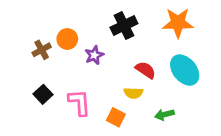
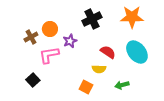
black square: (43, 94) -> (33, 80), moved
pink L-shape: (79, 102) -> (49, 55), moved, turned -95

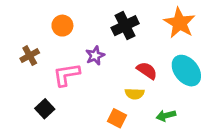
orange star: (132, 17) -> (180, 23), turned 30
orange circle: (50, 29) -> (62, 26), moved
brown cross: (31, 37) -> (30, 56), moved

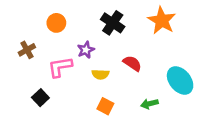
black cross: (125, 26) -> (113, 23), turned -30
cyan ellipse: (186, 71) -> (180, 80), moved
yellow semicircle: (135, 94) -> (100, 74), moved

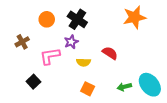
orange star: (162, 20) -> (135, 17), turned 30
black cross: (113, 23) -> (77, 19), moved
cyan ellipse: (180, 80) -> (150, 85), moved

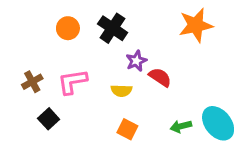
brown cross: (22, 42) -> (32, 82), moved
purple star: (71, 42) -> (136, 61), moved

